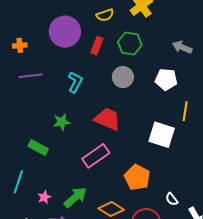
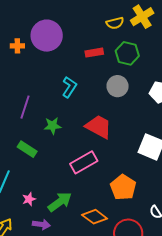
yellow semicircle: (105, 15) -> (115, 23), moved
purple circle: (65, 32) -> (47, 36), moved
red rectangle: (97, 46) -> (94, 53), turned 54
purple line: (31, 76) -> (25, 107), moved, turned -70

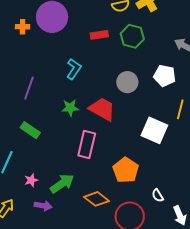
gray circle: (118, 86) -> (127, 82), moved
green star: (53, 126) -> (70, 108), moved
pink rectangle: (84, 162) -> (87, 144), turned -48

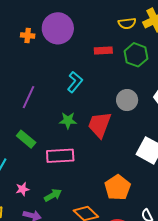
red trapezoid: (102, 109) -> (100, 125), turned -104
pink rectangle: (87, 144) -> (60, 156), moved, turned 68
green arrow: (62, 183) -> (53, 195), size x0.7

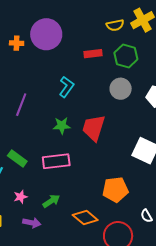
gray circle: (127, 100) -> (121, 89), moved
green rectangle: (26, 139) -> (17, 158), moved
orange pentagon: (118, 188) -> (115, 190), turned 30

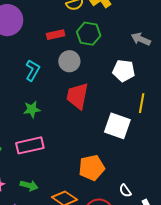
gray circle: (121, 89) -> (69, 61), moved
red trapezoid: (94, 128) -> (77, 96), moved
green arrow: (51, 201) -> (29, 185), turned 54

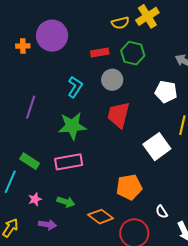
green star: (32, 109) -> (72, 126), size x1.6
white square: (117, 126) -> (157, 147), turned 32

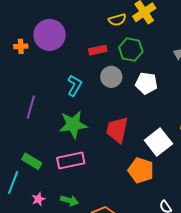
white pentagon: (166, 92) -> (146, 83), moved
red trapezoid: (119, 115) -> (117, 130), moved
orange pentagon: (129, 187) -> (141, 170), moved, turned 30

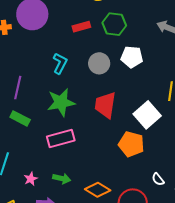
gray circle: (111, 77) -> (99, 63), moved
green rectangle: (32, 161) -> (20, 118), moved

